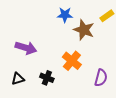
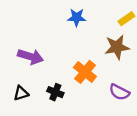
brown star: (84, 30) -> (117, 47), moved, turned -30
purple semicircle: (101, 78) -> (119, 92), turned 102

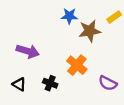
brown star: (117, 47) -> (90, 31), moved
black triangle: (21, 93) -> (19, 84), turned 48

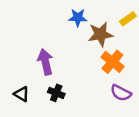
purple arrow: (28, 51) -> (45, 62), moved, turned -120
orange cross: (77, 65) -> (112, 62), moved

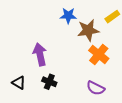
purple semicircle: (121, 93) -> (96, 88), moved

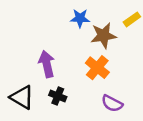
orange cross: (99, 54) -> (97, 68), moved
black triangle: (19, 83) -> (22, 97), size x1.5

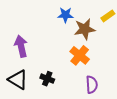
purple arrow: (47, 64) -> (21, 46), moved
purple semicircle: (112, 103) -> (92, 85), turned -120

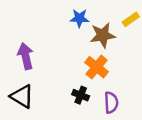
black cross: (47, 79) -> (81, 95), moved

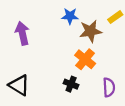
purple arrow: (26, 56) -> (22, 33), moved
purple semicircle: (111, 103) -> (109, 87), moved

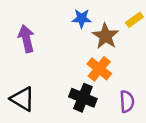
brown star: (90, 31) -> (106, 36), turned -30
black cross: (71, 84) -> (83, 98), size x1.5

